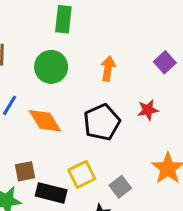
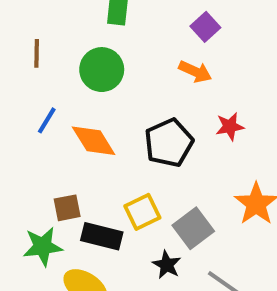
purple square: (165, 62) -> (205, 27), moved
orange arrow: (108, 68) -> (195, 72), moved, turned 105
gray square: (120, 187) -> (193, 228), size x1.4

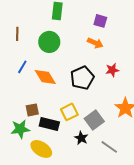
purple square: (205, 27) -> (100, 21), turned -32

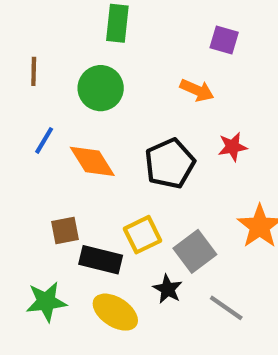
purple square: (100, 21) -> (224, 40), moved
green star: (20, 129) -> (46, 302), moved
yellow ellipse: (41, 149) -> (115, 312), moved

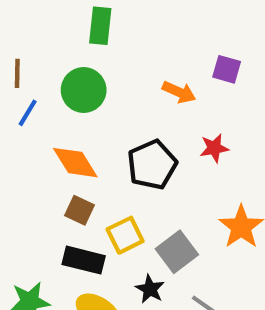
purple square: (224, 40) -> (227, 69), moved
blue line: (44, 140) -> (28, 113), moved
brown square: (65, 230) -> (79, 210), moved, turned 36

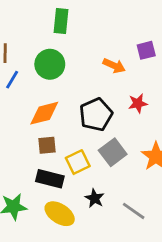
purple square: (227, 69) -> (146, 50), turned -30
orange diamond: (75, 163) -> (44, 113), turned -72
brown square: (79, 210) -> (47, 145), turned -30
gray square: (177, 252) -> (113, 152), moved

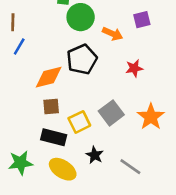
green circle: (50, 64) -> (81, 17), moved
black pentagon: (96, 115) -> (82, 59), moved

